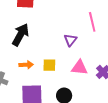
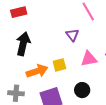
orange arrow: (26, 65) -> (37, 71), size x1.5

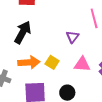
yellow square: (59, 65) -> (52, 62), turned 32

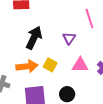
black arrow: (23, 32) -> (34, 38), moved

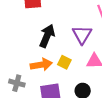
purple triangle: (69, 38) -> (82, 35), size x1.5

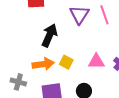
purple triangle: (82, 35) -> (79, 15), moved

